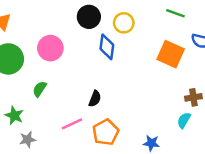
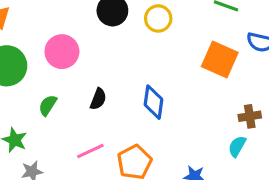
blue diamond: (107, 47) -> (153, 102), moved
black semicircle: (95, 99) -> (98, 99), moved

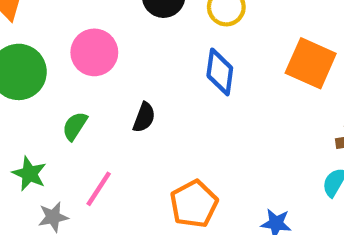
blue diamond: (153, 102) -> (220, 72), moved
pink line: (90, 151) -> (99, 189), moved, turned -32

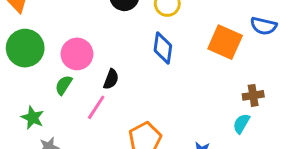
pink circle: (94, 52) -> (77, 54), moved
pink line: (99, 189) -> (96, 107), moved

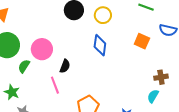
orange square: (225, 42) -> (142, 41), size x0.7
green semicircle: (64, 85) -> (24, 66), moved
pink line: (96, 107) -> (55, 85), turned -54

